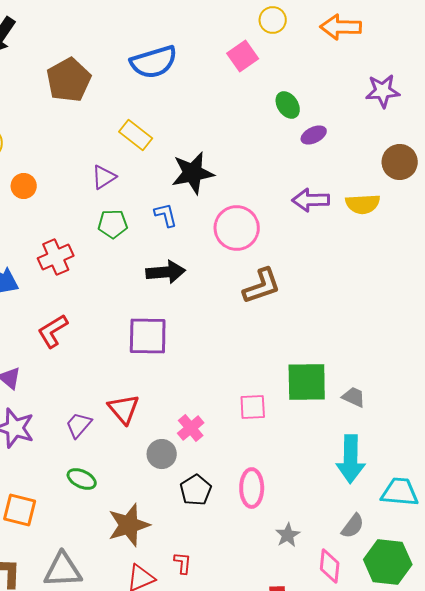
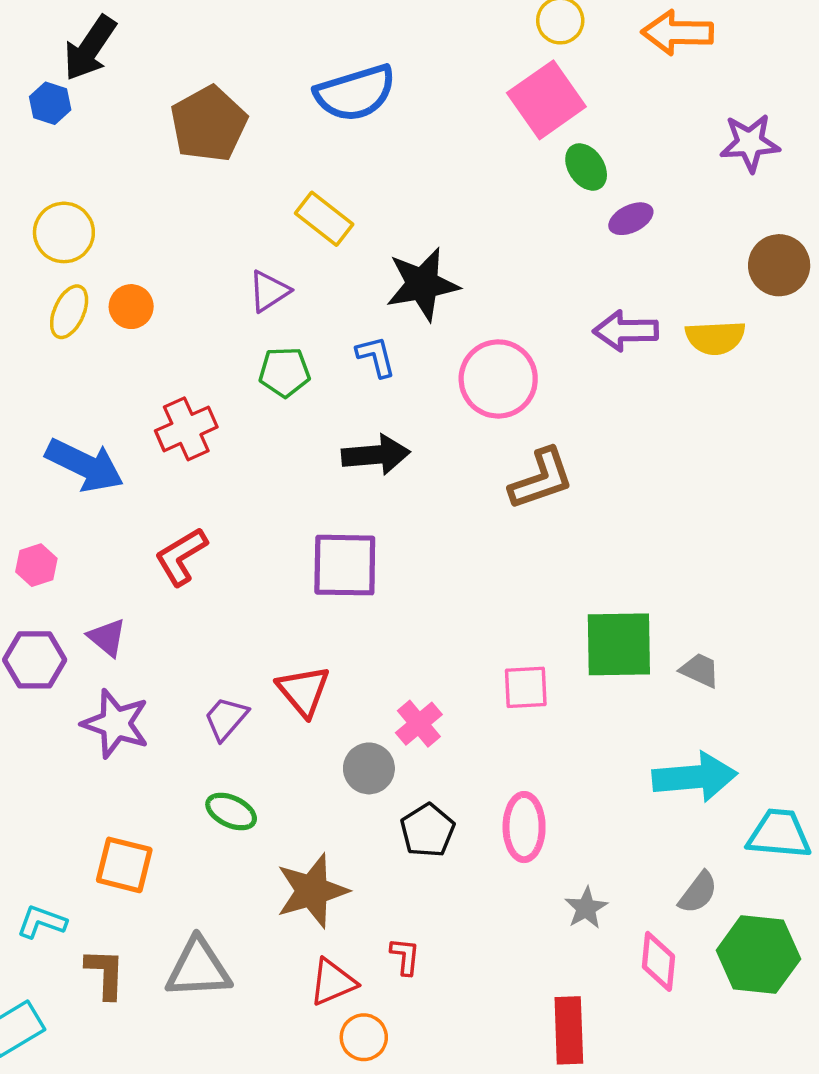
pink square: (243, 56) -> (546, 100), moved, size x1.4
cyan arrow: (351, 459) -> (695, 777), turned -96

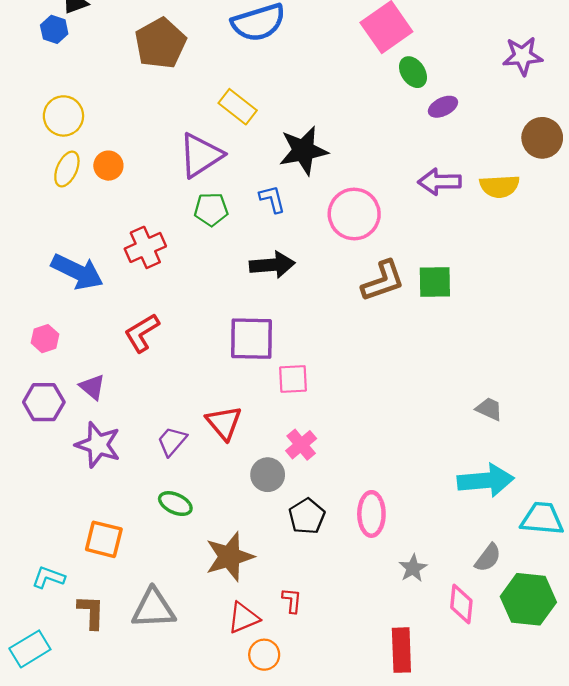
purple triangle: (269, 291) -> (201, 155), size x1.6
green square: (619, 644) -> (435, 282), moved, size x0.7
pink square: (526, 687) -> (293, 379), moved

